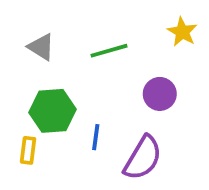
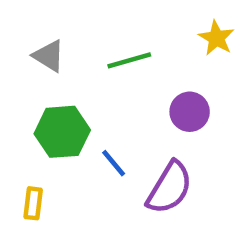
blue line: (96, 137) -> (114, 163), turned -48
yellow rectangle: (28, 150) -> (33, 203), moved

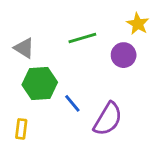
gray triangle: (49, 56) -> (24, 48), moved
purple circle: (190, 112) -> (124, 55), moved

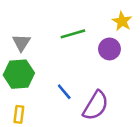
gray triangle: (24, 48) -> (21, 43), turned 30
green hexagon: (40, 83) -> (19, 74), moved

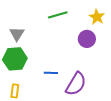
green line: (73, 34) -> (58, 15), moved
blue line: (64, 92) -> (51, 73), turned -48

